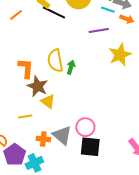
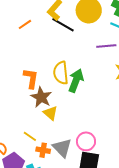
green arrow: (71, 67) -> (76, 81), size x1.6
yellow line: (25, 117) -> (30, 136), moved, turned 40

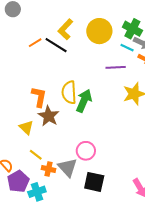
black line: (63, 25) -> (56, 45), moved
yellow triangle: (50, 113) -> (26, 128), moved
pink circle: (86, 141) -> (86, 151), moved

